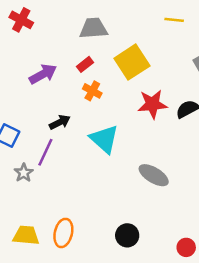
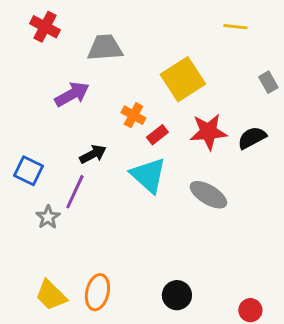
gray trapezoid: (93, 28) -> (105, 48), moved
red rectangle: (85, 64) -> (157, 135), moved
gray ellipse: (154, 175) -> (208, 195), moved
yellow trapezoid: (26, 235) -> (51, 295), turned -140

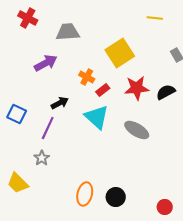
gray star: (48, 217) -> (42, 158), moved
orange ellipse: (97, 292) -> (85, 194), moved
yellow trapezoid: (51, 295) -> (18, 183), moved

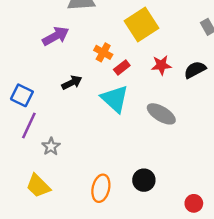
red star: (137, 88) -> (161, 65), size x0.7
purple line: (48, 128) -> (29, 126), moved
yellow trapezoid: (18, 183) -> (38, 186), moved
black circle: (116, 197) -> (144, 180), moved

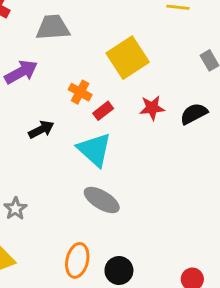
gray ellipse: (161, 114) -> (102, 200), moved
black circle: (144, 180) -> (119, 270), moved

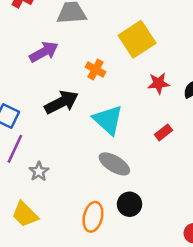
red rectangle: (103, 111) -> (163, 132), moved
black arrow: (41, 130) -> (61, 102), size x1.5
black circle: (119, 270) -> (129, 204), moved

